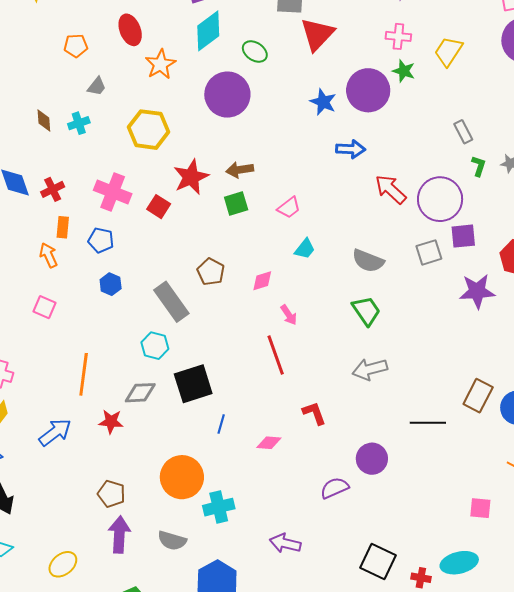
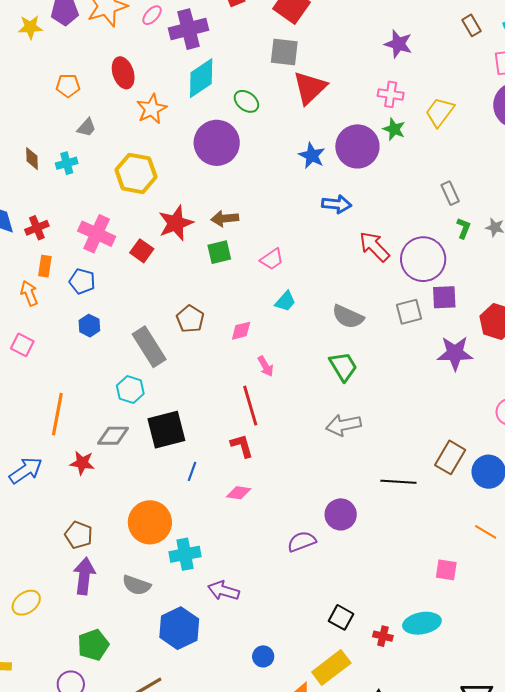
red L-shape: (314, 413) -> (242, 446), moved
purple arrow: (285, 543) -> (224, 591), moved
black square: (378, 561) -> (341, 617), size x0.7

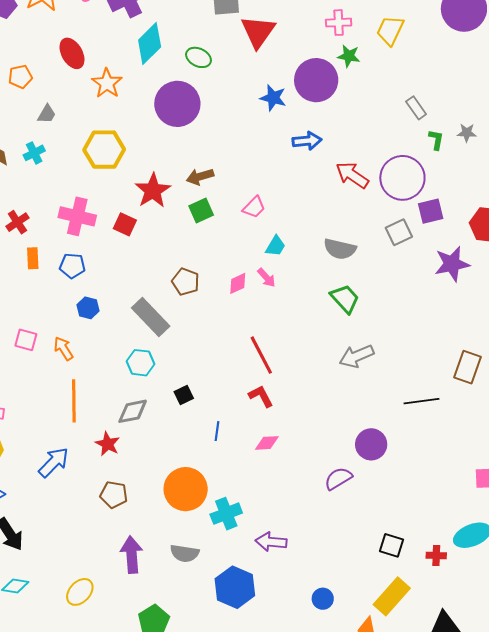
orange arrow: (29, 293) -> (64, 348), moved
pink arrow: (266, 366) -> (266, 278), moved
black square: (166, 430) -> (184, 395), size x0.5
red star: (82, 463) -> (108, 444), turned 30
brown pentagon: (79, 535) -> (114, 495), moved

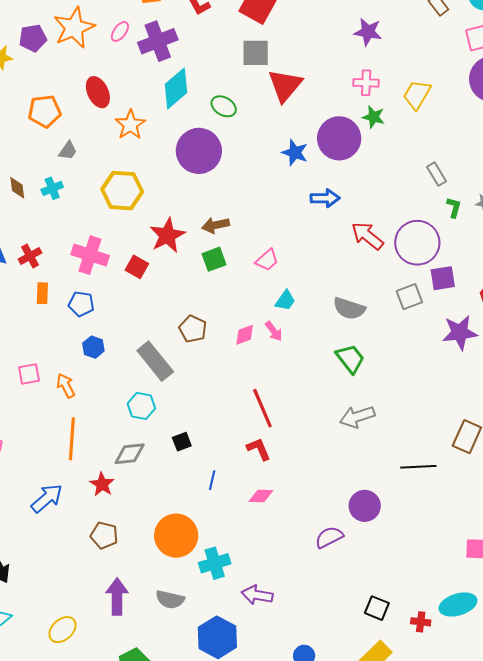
orange pentagon: (20, 77) -> (45, 111), size x1.4
pink square: (26, 340) -> (29, 374), turned -30

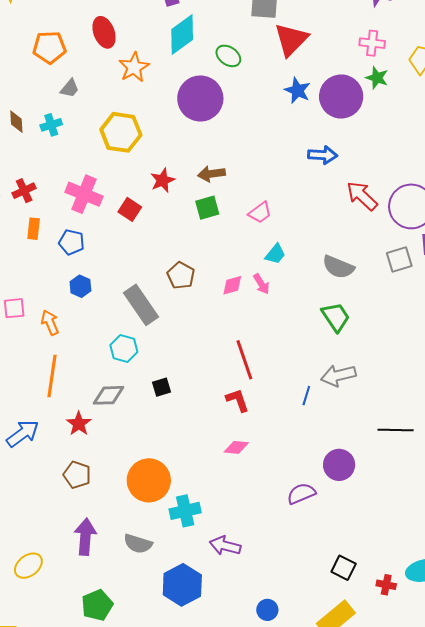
blue star: (295, 153) -> (297, 90), moved
red star: (167, 235) -> (163, 180), size x0.7
blue line: (212, 480) -> (306, 396), moved

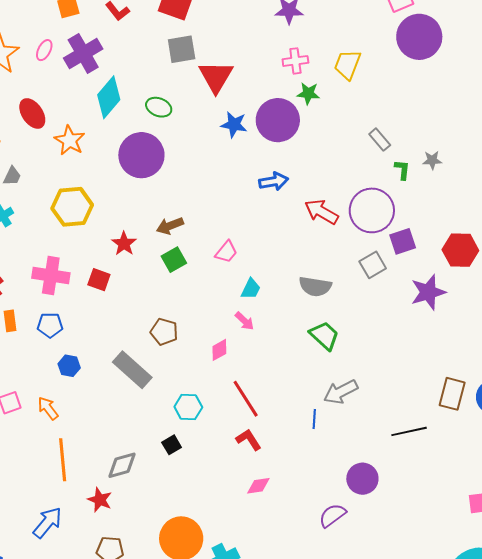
pink diamond: (232, 285) -> (219, 350), moved
cyan hexagon: (124, 349) -> (188, 407), moved

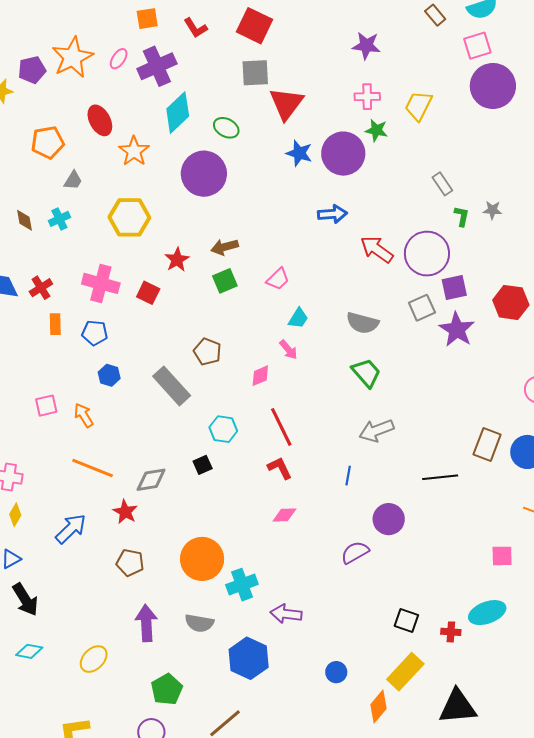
purple star: (428, 292) -> (457, 329), moved, turned -30
blue line: (314, 419) -> (348, 476), moved
orange line: (63, 460) -> (93, 468), turned -69

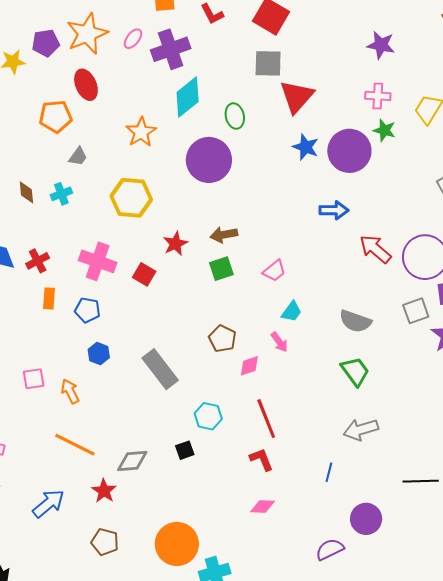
red ellipse: (100, 120) -> (86, 85), moved
green ellipse: (226, 128) -> (235, 116), turned 45
brown pentagon: (207, 352) -> (222, 339), moved

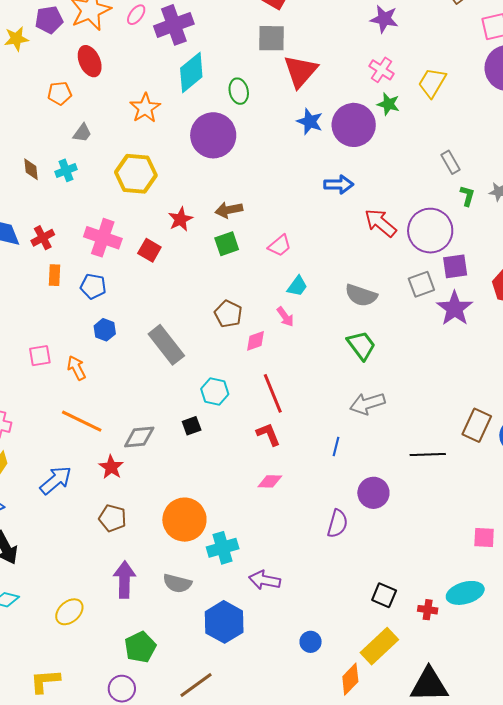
pink cross: (378, 96) -> (382, 70), turned 30
orange pentagon: (56, 117) -> (60, 93), size x0.7
purple semicircle: (330, 549) -> (337, 524), turned 132

